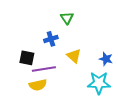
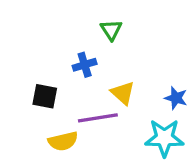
purple line: (44, 69) -> (98, 118), moved

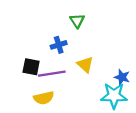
blue star: (176, 98) -> (122, 77), moved
purple line: (98, 118) -> (52, 74), moved

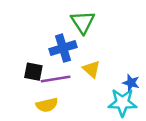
green triangle: (77, 21) -> (83, 22), size x1.5
blue cross: (59, 45) -> (63, 48), size x1.5

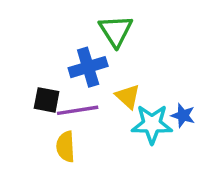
cyan star: (122, 102) -> (152, 124), moved
yellow semicircle: (47, 105) -> (66, 147), turned 100

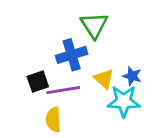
black square: (47, 100) -> (38, 82), turned -30
blue star: (183, 115) -> (132, 76), moved

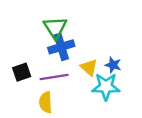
green triangle: (94, 25) -> (55, 28), moved
black square: (38, 82) -> (22, 72), moved

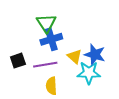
blue star: (113, 65) -> (95, 54), size x1.5
yellow semicircle: (46, 102) -> (51, 86), moved

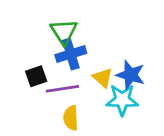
black square: (18, 61) -> (36, 76), moved

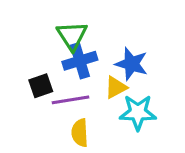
blue star: (131, 75) -> (132, 64), moved
yellow triangle: (103, 78) -> (116, 87), turned 50

